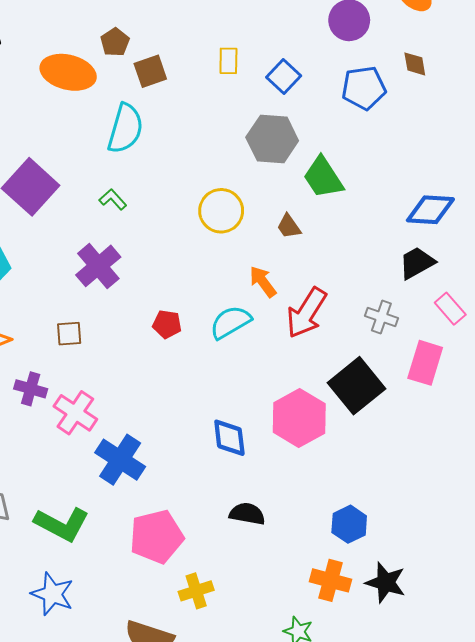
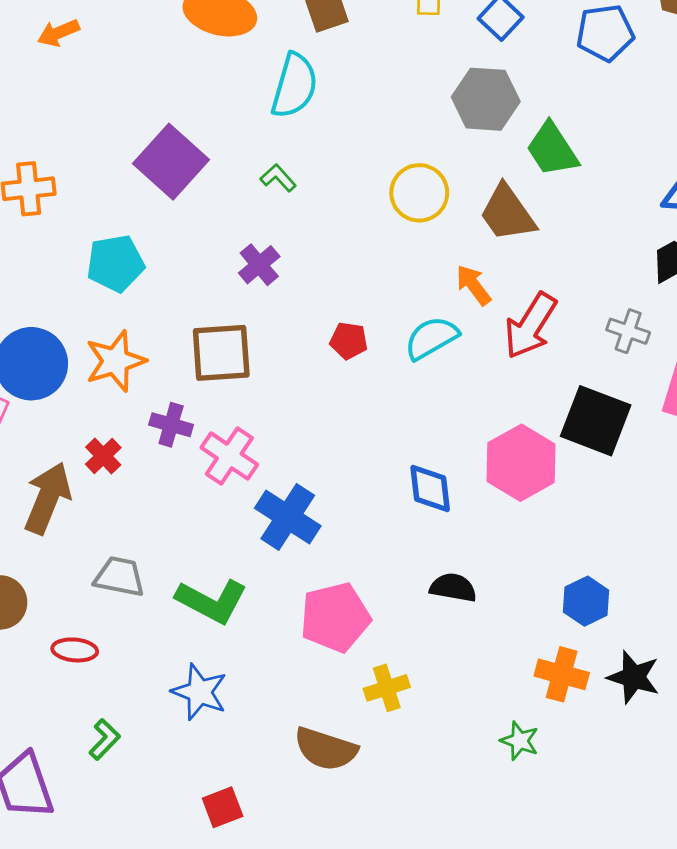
brown trapezoid: (289, 226) -> (507, 213), size x1.8
purple cross: (98, 266) -> (259, 265), size x0.7
brown square: (69, 334) -> (221, 353), size x1.8
black square: (356, 386) -> (596, 421), turned -30

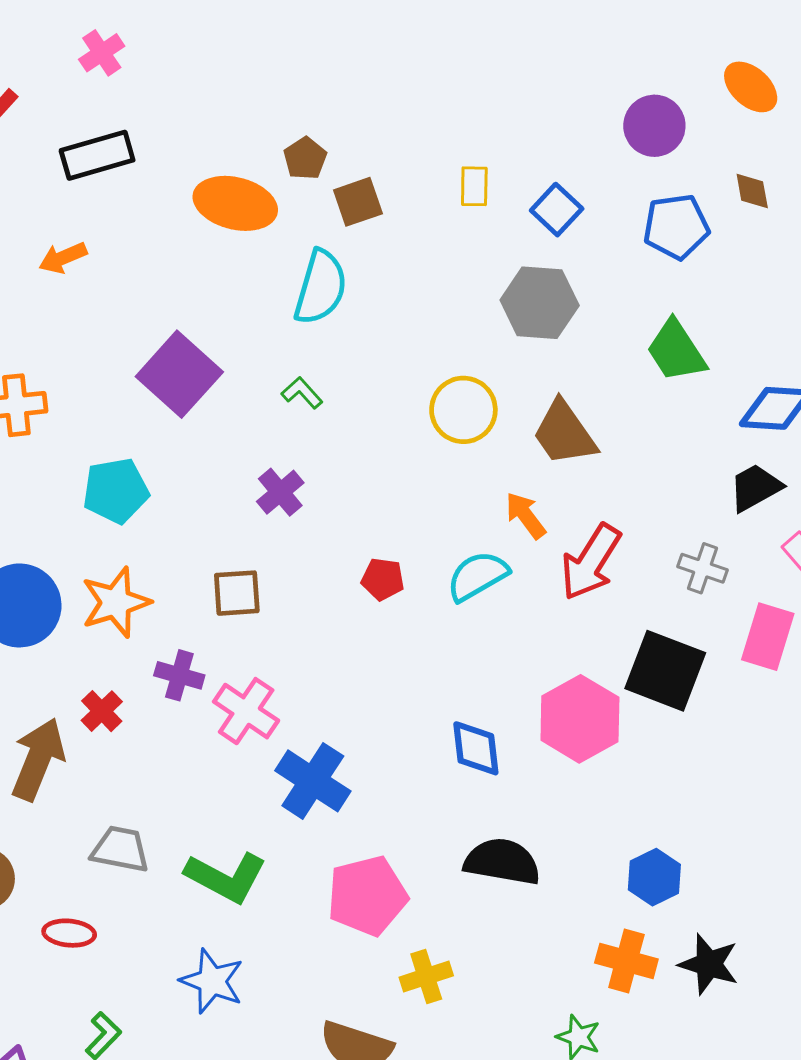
orange arrow: (58, 33) -> (63, 258), moved
green trapezoid: (552, 149) -> (676, 351), moved
brown square: (221, 353) -> (237, 593), size x0.7
black semicircle: (453, 588) -> (502, 862), size x1.4

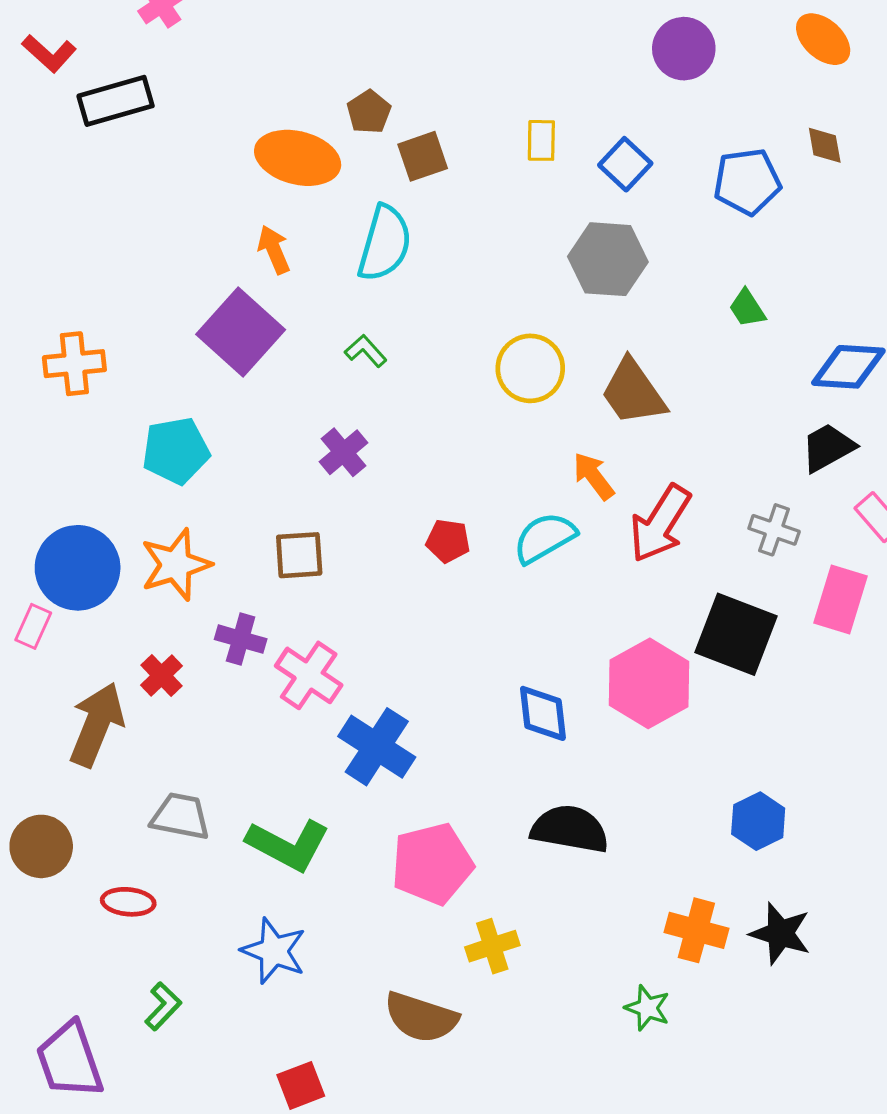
purple circle: (654, 126) -> (684, 49), moved
black rectangle: (97, 155) -> (116, 101), moved
orange arrow: (63, 258) -> (274, 250), moved, turned 90
green trapezoid: (676, 351) -> (747, 308), size x0.6
blue hexagon: (654, 877) -> (758, 821), moved

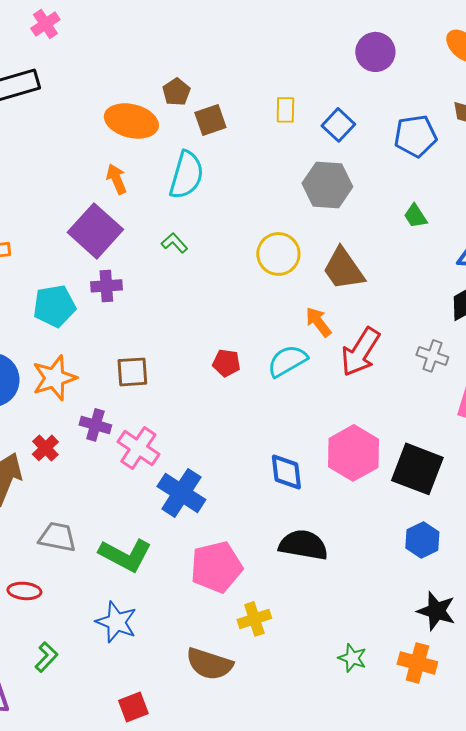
purple cross: (343, 452) -> (106, 286), moved, turned 36
black square: (736, 634) -> (417, 469), moved
orange cross: (696, 930) -> (417, 663), moved

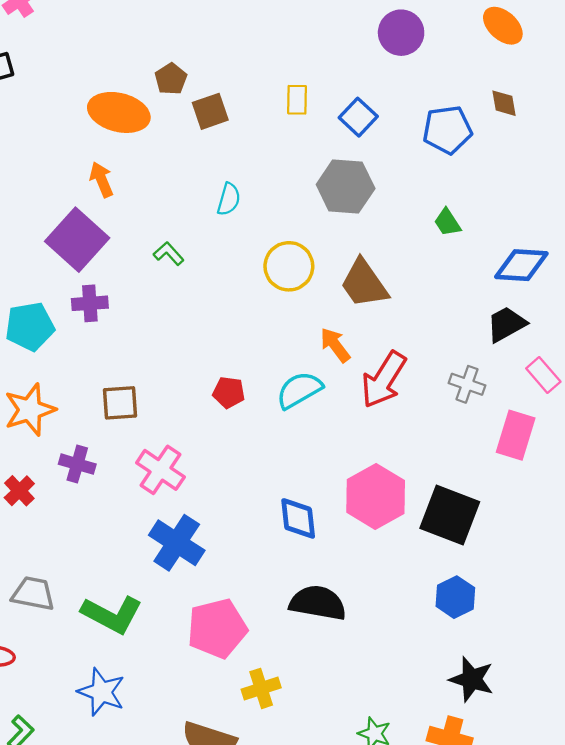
cyan semicircle: (186, 175) -> (229, 199), moved, size x0.6
pink cross: (138, 448) -> (160, 470), moved

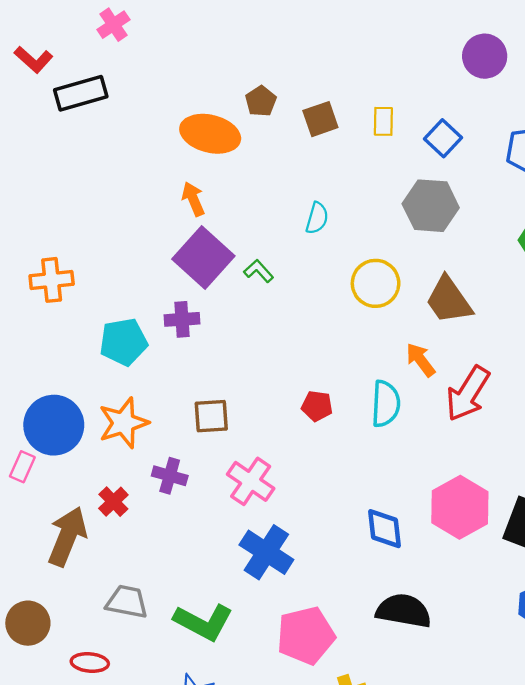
brown square: (210, 111) -> (320, 119), moved
purple square: (77, 240) -> (203, 257), moved
cyan semicircle: (299, 390) -> (386, 404), turned 123

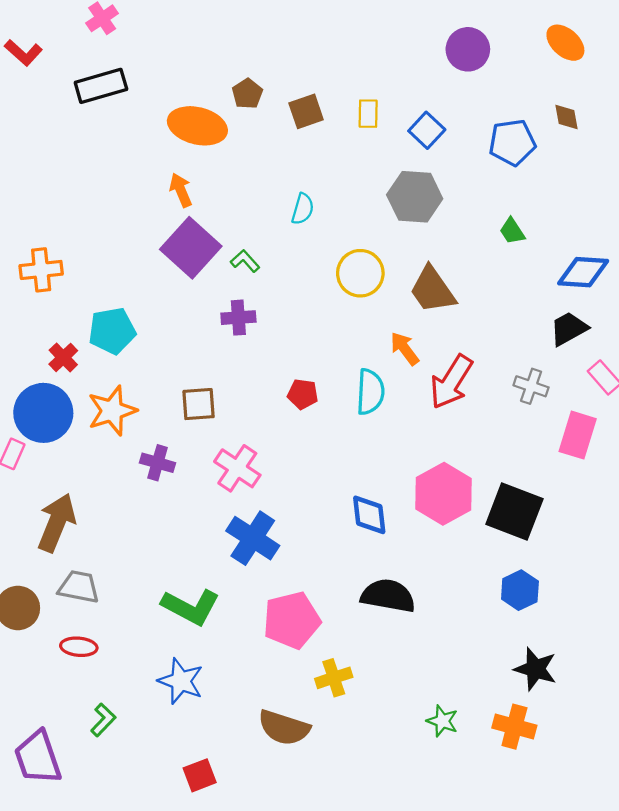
black rectangle: (81, 93) -> (101, 86), moved
purple cross: (182, 319) -> (238, 318), moved
red cross: (113, 502) -> (63, 357), moved
gray trapezoid: (127, 602) -> (79, 587), moved

